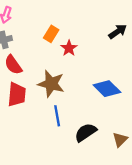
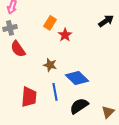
brown star: (51, 84) -> (50, 65), size x0.6
blue diamond: (107, 89) -> (77, 78), moved
red trapezoid: (17, 94) -> (29, 97), moved

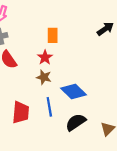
orange rectangle: (50, 23) -> (53, 35), moved, turned -32
red star: (65, 35) -> (45, 57), moved

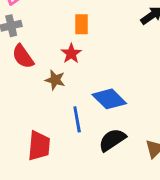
brown star: (44, 77) -> (55, 80), moved
red trapezoid: (21, 112) -> (39, 146), moved

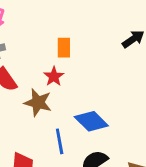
brown star: (55, 80) -> (38, 102), size x1.4

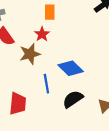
brown star: (38, 102) -> (30, 54), turned -30

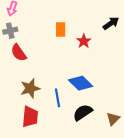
red star: (42, 34) -> (84, 41), moved
brown star: (30, 54) -> (30, 88), moved

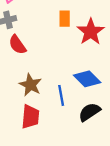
red star: (84, 41) -> (91, 32), size x1.6
brown star: (30, 88) -> (30, 85), turned -30

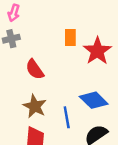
red semicircle: (17, 45) -> (35, 69), moved

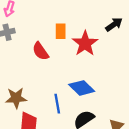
red semicircle: (35, 69) -> (41, 51), moved
brown star: (35, 106) -> (16, 98), moved, turned -30

